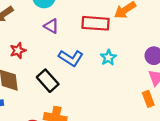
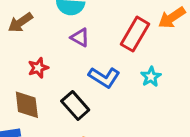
red rectangle: (96, 23) -> (135, 34), turned -64

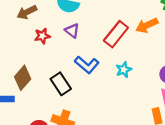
red star: (38, 68) -> (42, 36), moved
brown diamond: (27, 105) -> (23, 78), turned 40

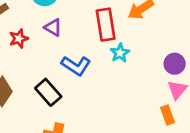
red rectangle: (116, 34) -> (106, 25), turned -40
cyan star: (124, 70) -> (120, 53), moved

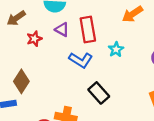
red rectangle: (106, 25) -> (88, 30), moved
black rectangle: (48, 92) -> (99, 93), moved

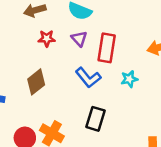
brown diamond: (21, 81) -> (36, 82), moved
black rectangle: (99, 93) -> (95, 119), turned 40

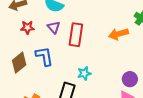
blue L-shape: (88, 78) -> (44, 56), moved, turned -150
cyan star: (129, 79) -> (84, 73), moved

